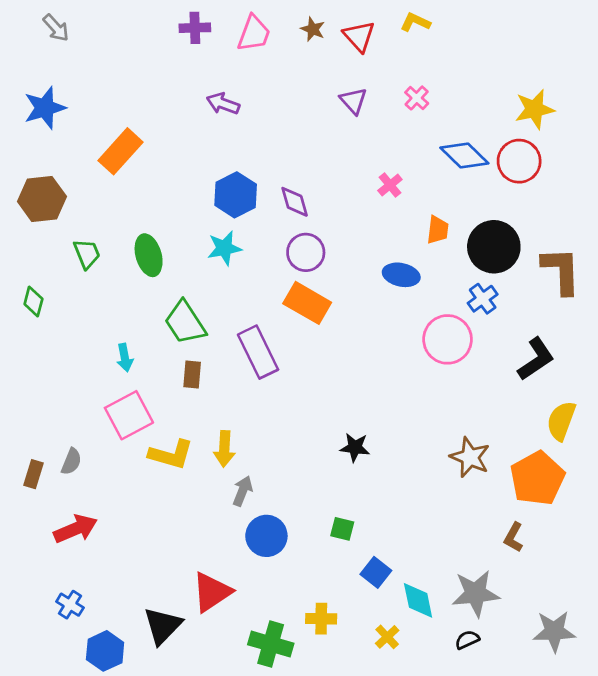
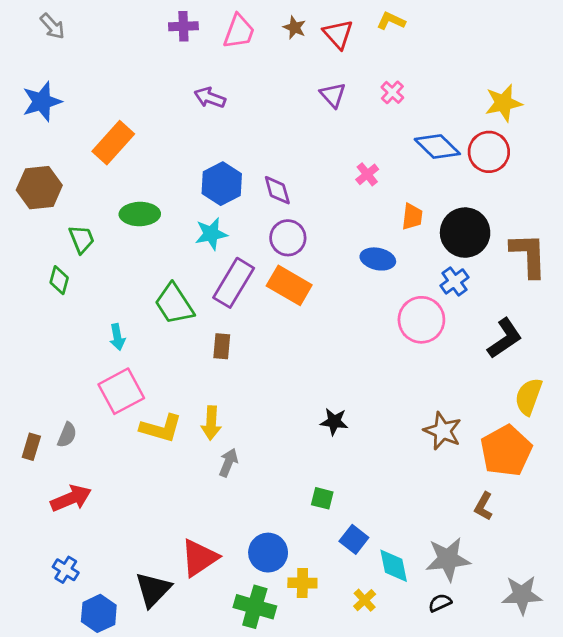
green ellipse: (149, 255) -> (140, 214), moved, turned -75
green diamond: (33, 301) -> (59, 280), moved
purple rectangle: (258, 352) -> (234, 283), moved, turned 57
brown rectangle: (192, 374) -> (222, 346), moved
blue circle: (266, 536) -> (268, 553), moved

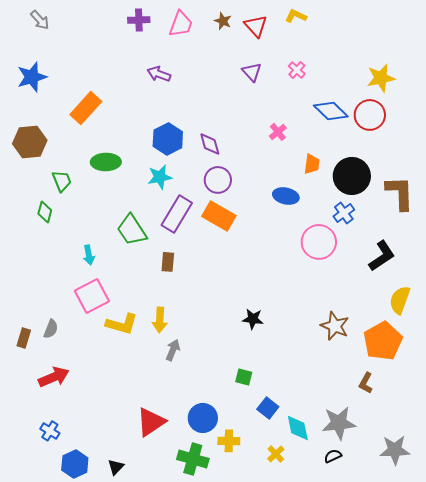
black triangle: (153, 590) -> (116, 467), moved, size x0.6

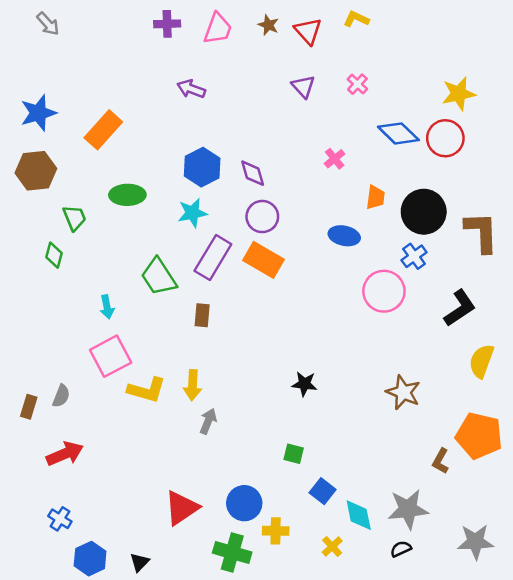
blue star: (32, 77) -> (38, 113), moved
orange pentagon: (383, 341) -> (479, 436), moved, turned -30

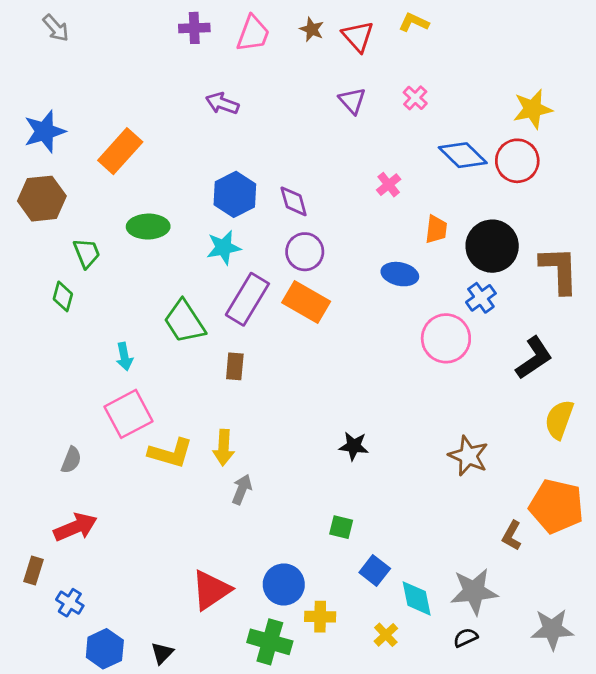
brown rectangle: (29, 407) -> (33, 571), moved

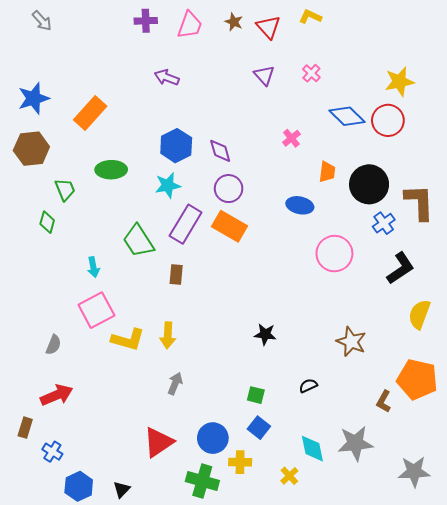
blue cross: (481, 298) -> (384, 223), moved
gray arrow: (242, 489) -> (175, 384), moved
blue square: (375, 571) -> (259, 428), moved
black semicircle: (466, 638) -> (308, 386), moved

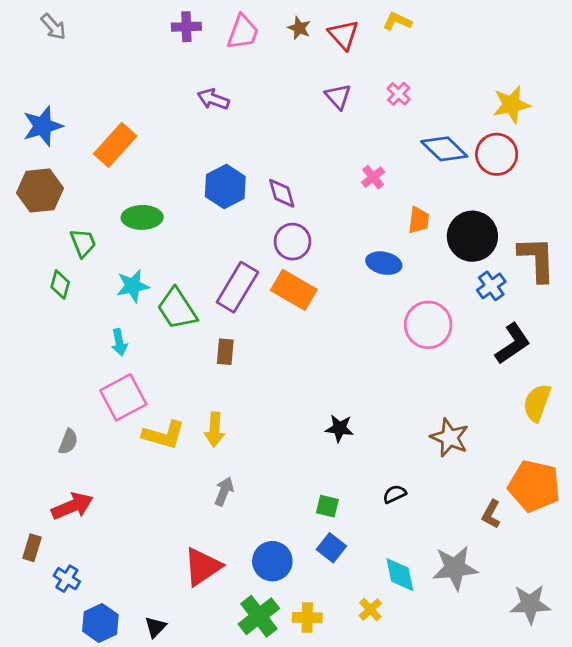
cyan star: (168, 185) -> (133, 286), moved
yellow cross: (240, 462) -> (307, 618), moved
green cross: (202, 481) -> (259, 616), turned 36

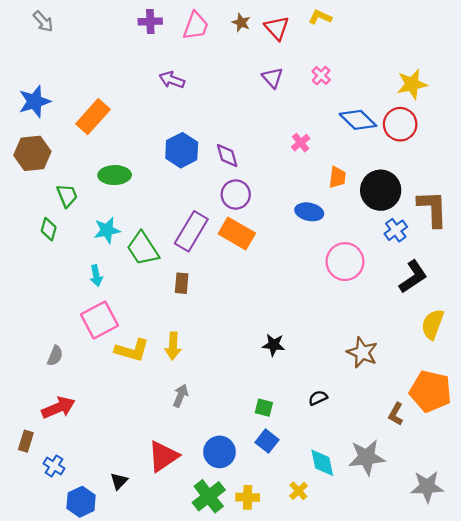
black triangle: (155, 627) -> (119, 481), moved

